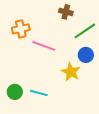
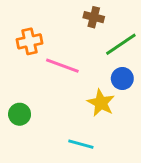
green circle: (15, 92) -> (20, 114), moved
cyan line: (39, 93) -> (81, 144), moved

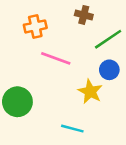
orange cross: (30, 41) -> (35, 26), moved
green circle: (20, 114) -> (17, 102), size x1.5

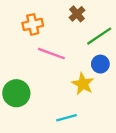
brown cross: (84, 15) -> (77, 14), turned 35
cyan line: (72, 129) -> (67, 118), turned -30

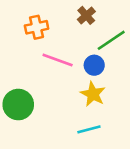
blue circle: (100, 64) -> (94, 65), moved
cyan line: (67, 118) -> (89, 129), moved

